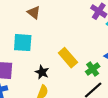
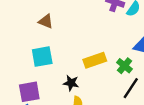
yellow rectangle: (68, 58) -> (95, 60), turned -54

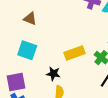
cyan square: (42, 57) -> (27, 50), turned 30

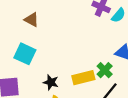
yellow rectangle: (74, 53) -> (83, 78), moved

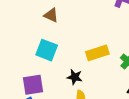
yellow rectangle: (83, 78) -> (97, 53), moved

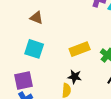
black star: (75, 77) -> (75, 77), moved

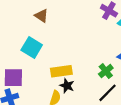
yellow rectangle: (80, 49) -> (61, 71), moved

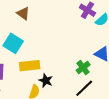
yellow rectangle: (61, 71) -> (30, 66), moved

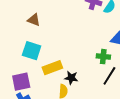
green cross: (83, 68) -> (103, 57), turned -32

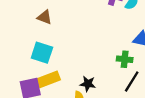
yellow rectangle: (52, 68) -> (49, 79), moved

